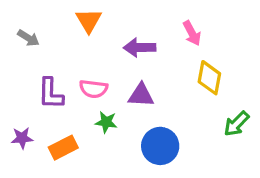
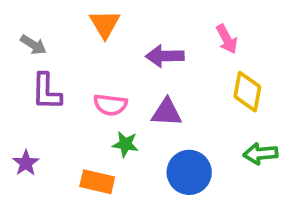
purple L-shape: (51, 94) -> (46, 92), moved
green arrow: (236, 124) -> (261, 154), moved, turned 40
purple star: (22, 138) -> (26, 163), turned -30
orange rectangle: (63, 148) -> (97, 182), moved, turned 40

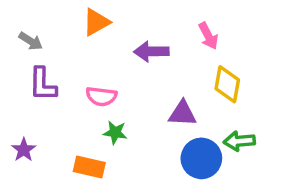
orange triangle: (105, 24) -> (96, 22), turned 32
purple triangle: (167, 112) -> (182, 114), moved
blue circle: (189, 172) -> (201, 158), moved

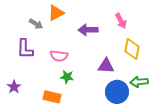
gray arrow: (31, 41) -> (36, 24), moved

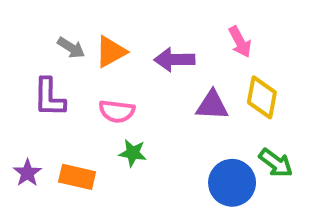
orange triangle: (56, 13) -> (111, 52), moved
purple triangle: (106, 66) -> (212, 105), moved
green arrow: (139, 82) -> (276, 163), turned -138
orange rectangle: (52, 97) -> (77, 177), moved

